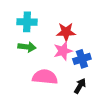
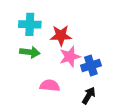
red star: (66, 32) -> (61, 36), moved
pink semicircle: (45, 77) -> (50, 86), size x0.7

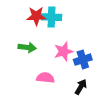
cyan cross: (30, 24) -> (51, 17), moved
red star: (61, 36) -> (36, 16), moved

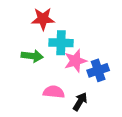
cyan cross: (51, 17) -> (61, 43), moved
black arrow: (81, 87) -> (80, 102), moved

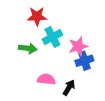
cyan cross: (61, 43) -> (52, 37), turned -30
pink star: (75, 61) -> (78, 46), moved

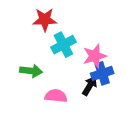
green arrow: (28, 48) -> (31, 71), moved
black arrow: (69, 88) -> (90, 86), moved

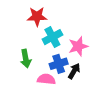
green arrow: (31, 71) -> (26, 59), turned 72
blue cross: (102, 73) -> (59, 64), moved

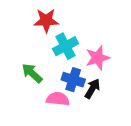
green arrow: (26, 59) -> (32, 73), turned 144
blue cross: (59, 64) -> (73, 80), turned 36

